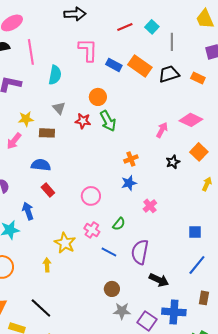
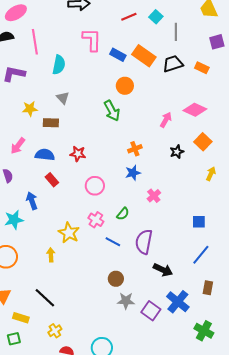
orange circle: (98, 97) -> (125, 86), moved
red star: (83, 121) -> (78, 154), moved
pink arrow: (14, 141) -> (18, 146), moved
blue cross: (174, 312) -> (178, 302), turned 35

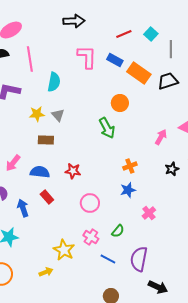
blue rectangle: (118, 55) -> (115, 60), moved
yellow star: (30, 109) -> (37, 114), moved
blue arrow: (32, 201) -> (23, 208), moved
yellow arrow: (51, 255) -> (46, 272), turned 72

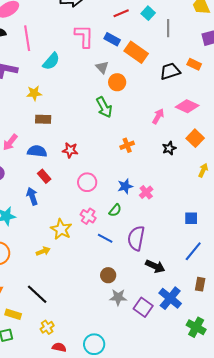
black trapezoid: (168, 81) -> (170, 71), moved
cyan semicircle: (54, 82) -> (51, 61), turned 30
gray triangle: (58, 115) -> (102, 67), moved
blue star: (128, 190) -> (125, 186), moved
blue arrow: (23, 208) -> (32, 196), moved

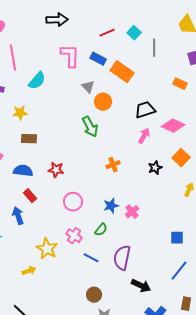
black trapezoid: (170, 71) -> (145, 110), moved

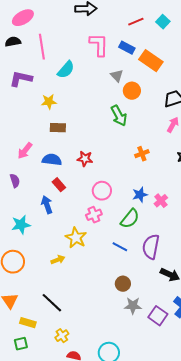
green semicircle: (101, 230) -> (130, 219), size x1.5
pink cross: (74, 236) -> (94, 215), moved, turned 35

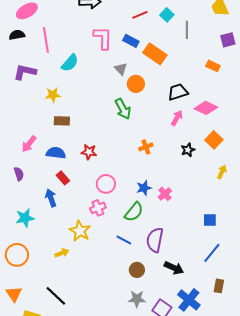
brown circle: (123, 284) -> (137, 270), moved

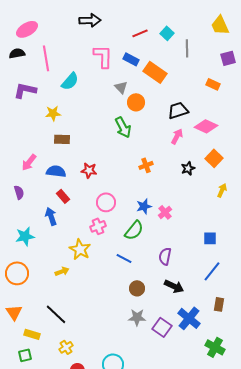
purple semicircle: (155, 240) -> (165, 256), moved, size x0.7

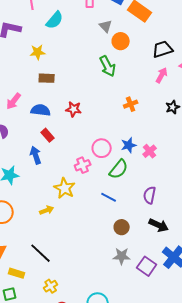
pink circle: (106, 202) -> (102, 148), moved

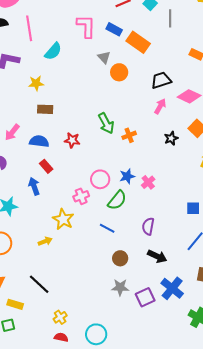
green arrow: (108, 66) -> (106, 123), moved
purple square: (147, 266) -> (145, 297), turned 30
yellow cross: (51, 286) -> (60, 317), moved

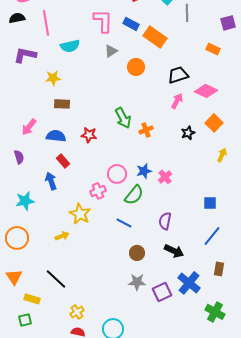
cyan semicircle: (53, 51) -> (70, 46), turned 36
gray triangle: (104, 57) -> (111, 51), moved, turned 40

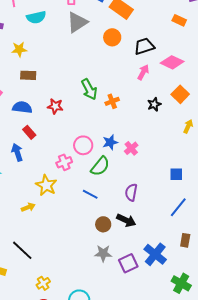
gray triangle: (111, 51) -> (77, 22), size x1.6
orange circle: (136, 67) -> (112, 37), moved
black arrow: (174, 251) -> (126, 220), moved

